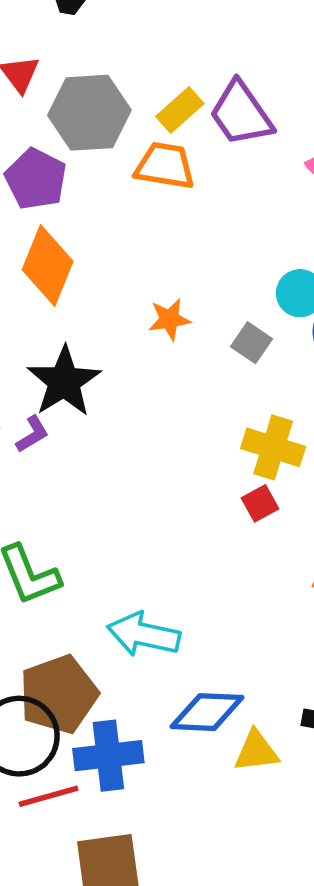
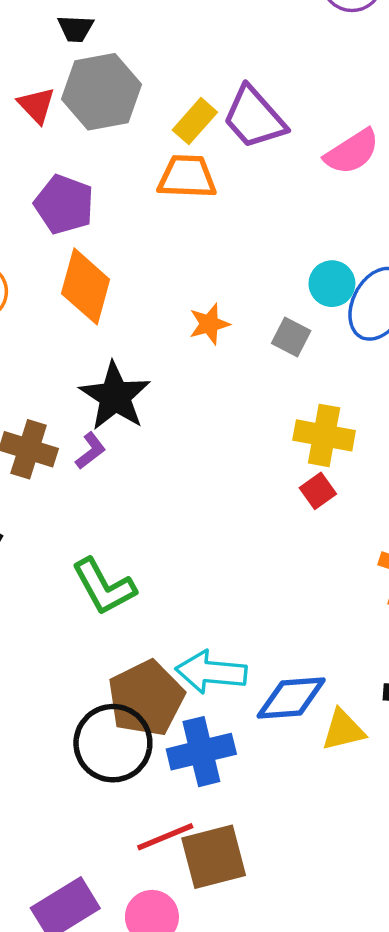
gray hexagon: (89, 113) -> (102, 92), moved
cyan arrow: (144, 634) -> (211, 672), moved
red line: (49, 796) -> (165, 837), moved

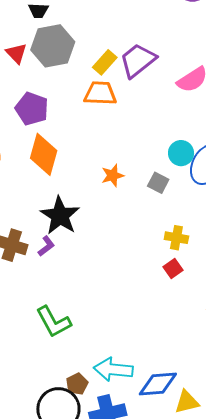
purple trapezoid: (254, 118) -> (138, 60), turned 93
yellow cross: (324, 435) -> (176, 238), size x0.7
brown pentagon: (146, 698) -> (77, 384), size x0.5

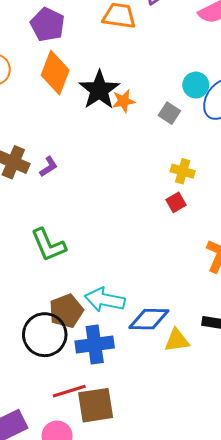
black star: (60, 216) -> (99, 90), moved
brown pentagon: (77, 384) -> (66, 311), size x1.5

